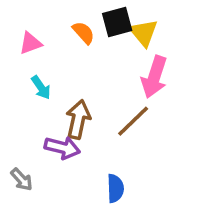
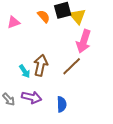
cyan arrow: (41, 87) -> (25, 71), moved
purple arrow: (62, 148) -> (32, 97), moved

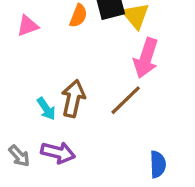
orange semicircle: (44, 16) -> (78, 16), turned 64
blue semicircle: (62, 104) -> (158, 164), moved

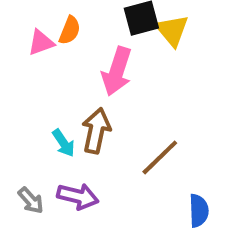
orange semicircle: (78, 16) -> (70, 30), moved
pink arrow: (146, 58) -> (117, 71), moved
brown line: (126, 100) -> (160, 157), moved

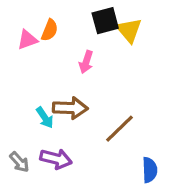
pink arrow: (117, 71) -> (86, 62), size x0.6
brown arrow: (96, 131) -> (70, 108), turned 80

